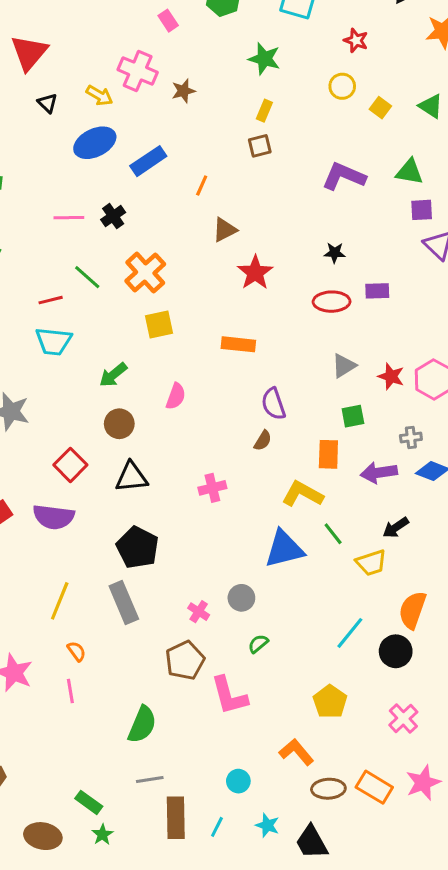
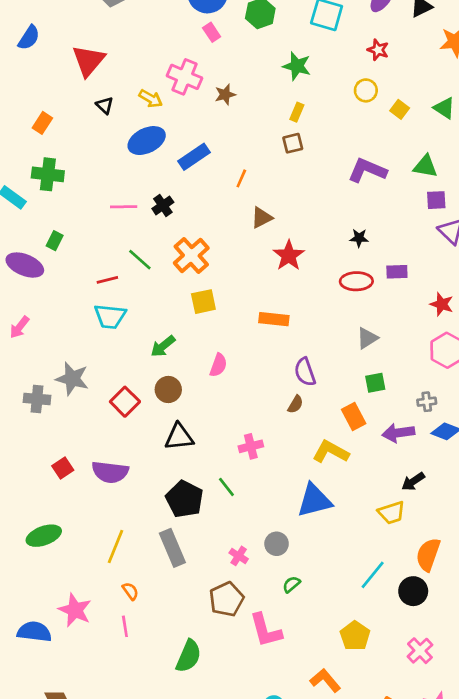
red star: (391, 376) -> (442, 304), moved
orange rectangle: (328, 454) -> (354, 417), turned -30
red square: (70, 465) -> (125, 402), moved
green line: (333, 534) -> (226, 487), moved

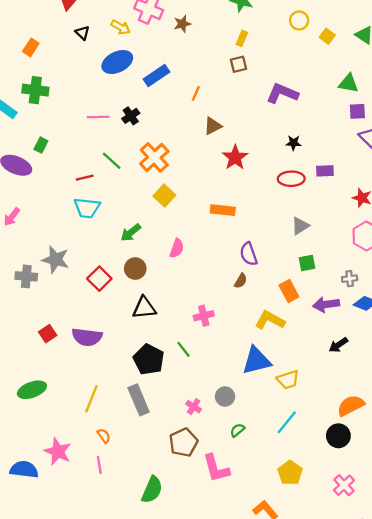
purple L-shape: (367, 170) -> (282, 93), moved
yellow square: (203, 302) -> (164, 196), turned -35
yellow trapezoid: (392, 513) -> (288, 380), moved
orange semicircle: (428, 555) -> (351, 405), turned 44
cyan line: (373, 575) -> (287, 422), moved

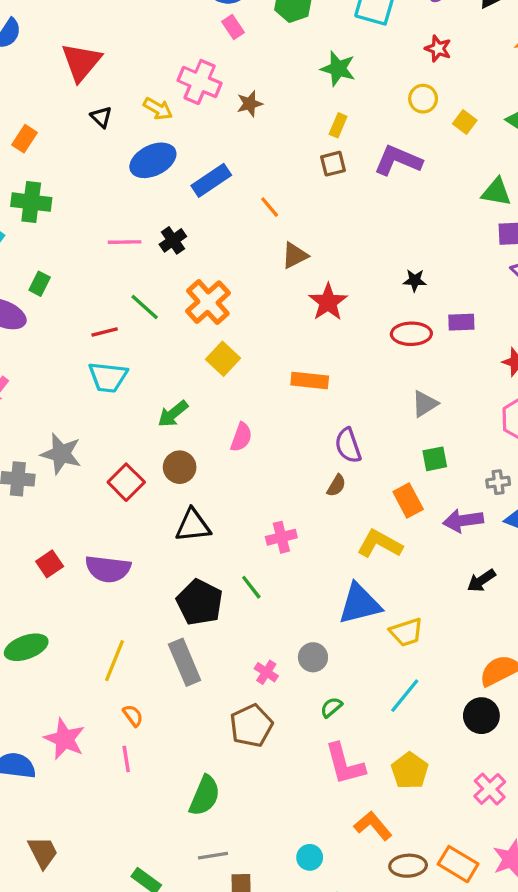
orange line: (196, 93) -> (270, 207), turned -64
purple L-shape: (282, 93) -> (398, 160), moved
pink L-shape: (216, 468) -> (345, 764), moved

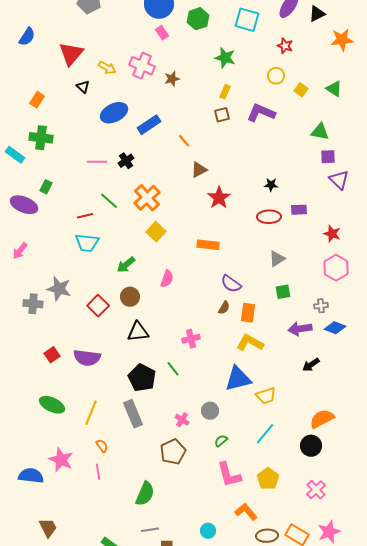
yellow arrow: (158, 109) -> (107, 68), moved
purple semicircle: (348, 445) -> (231, 284), turned -35
orange rectangle: (408, 501) -> (248, 313), moved, turned 36
green ellipse: (26, 647) -> (52, 405), moved, turned 45

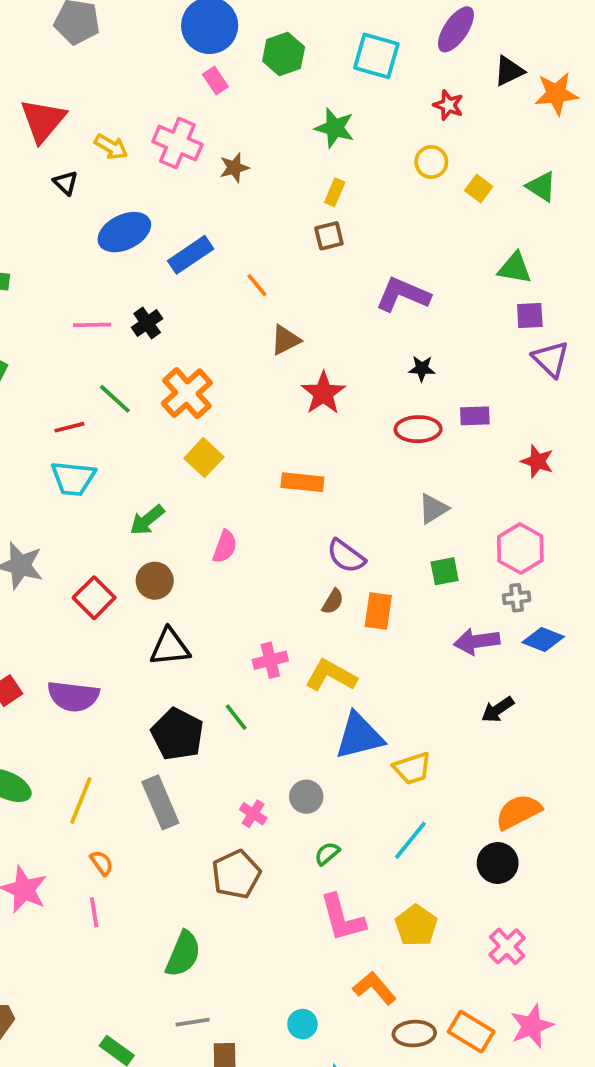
black triangle: (317, 14) -> (509, 71), moved
purple L-shape: (261, 113) -> (403, 295), moved
pink hexagon: (336, 268) -> (520, 548), moved
yellow L-shape: (250, 343) -> (331, 675), moved

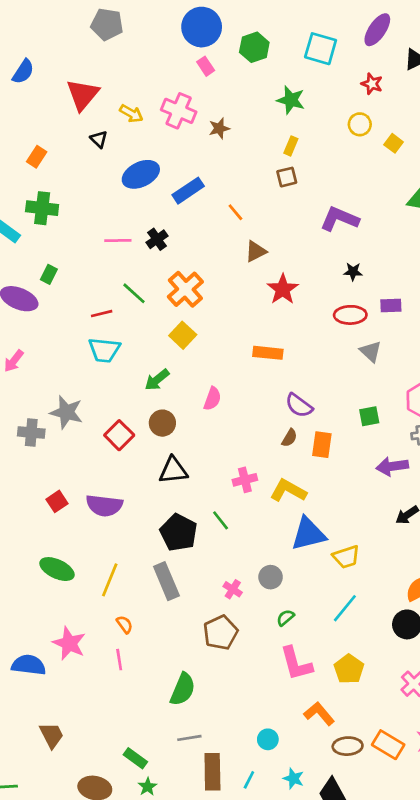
yellow square: (204, 458) -> (183, 335), moved
gray triangle: (433, 509) -> (371, 351), moved, turned -45

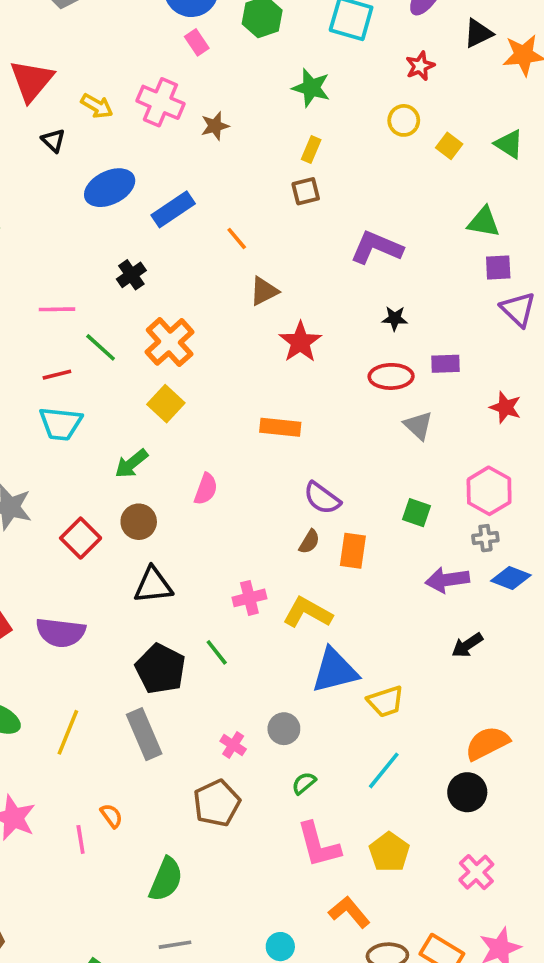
red star: (372, 84) -> (420, 66), turned 30
pink line: (118, 241) -> (57, 309), moved
green square: (369, 416) -> (416, 513), turned 30
orange semicircle: (125, 624) -> (111, 816), moved

